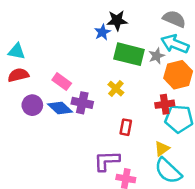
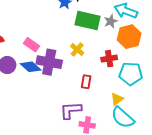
purple cross: (82, 103) -> (49, 62), size x1.4
red cross: (165, 104) -> (109, 59), moved

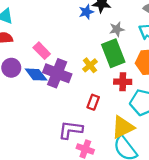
green rectangle: (87, 20) -> (113, 53), moved, turned 45
gray star: (111, 21) -> (117, 29), moved
yellow triangle: (117, 99) -> (123, 127), size x1.6

